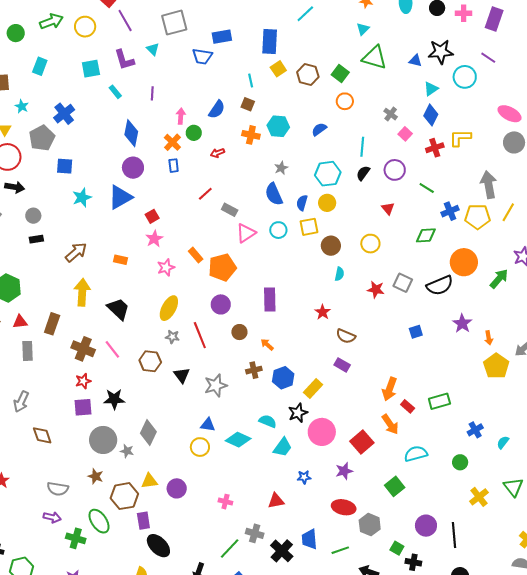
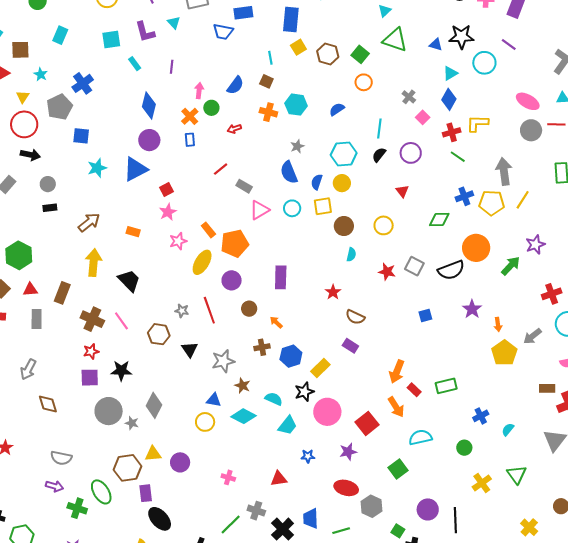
green line: (427, 188) -> (458, 157), moved
yellow ellipse: (169, 308) -> (202, 262), moved
brown star: (96, 476) -> (242, 386), moved

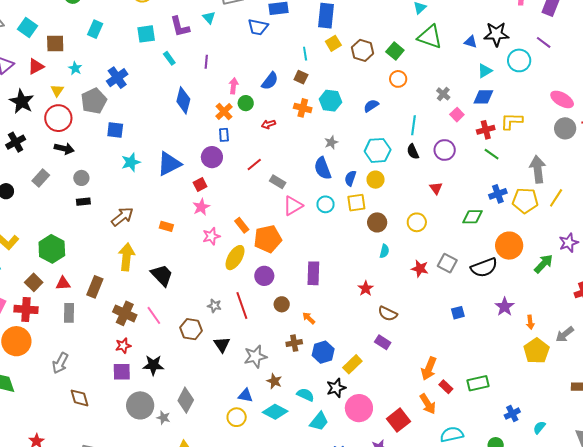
blue diamond: (449, 99) -> (483, 97), turned 60
purple circle: (149, 140) -> (212, 157), moved
black semicircle: (379, 155) -> (413, 152), turned -63

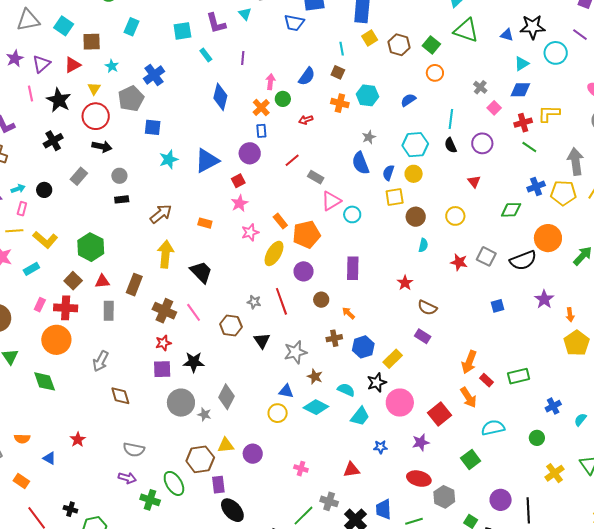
cyan circle: (326, 204) -> (352, 214), moved

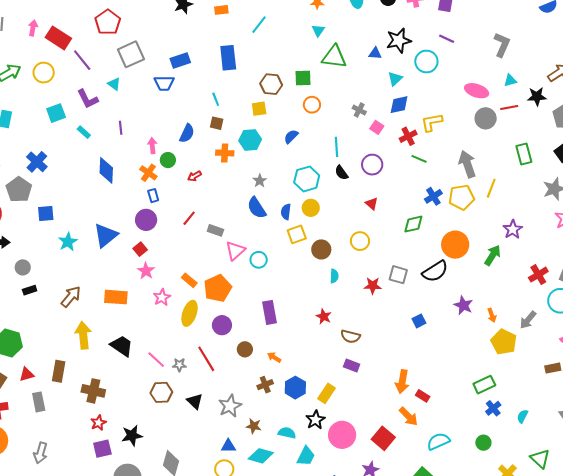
yellow square: (370, 38) -> (259, 109), moved, turned 35
green square: (431, 45) -> (303, 78), turned -30
orange rectangle: (205, 223) -> (116, 297), size x1.6
pink line: (194, 312) -> (156, 360), moved
green rectangle: (519, 376) -> (484, 385), moved

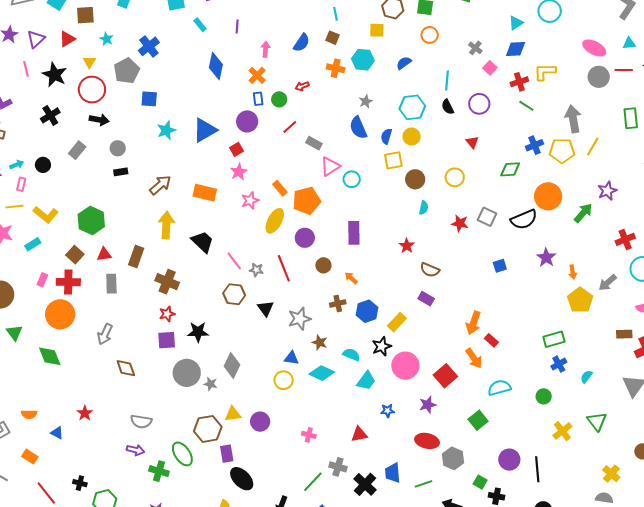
green circle: (168, 160) -> (279, 99), moved

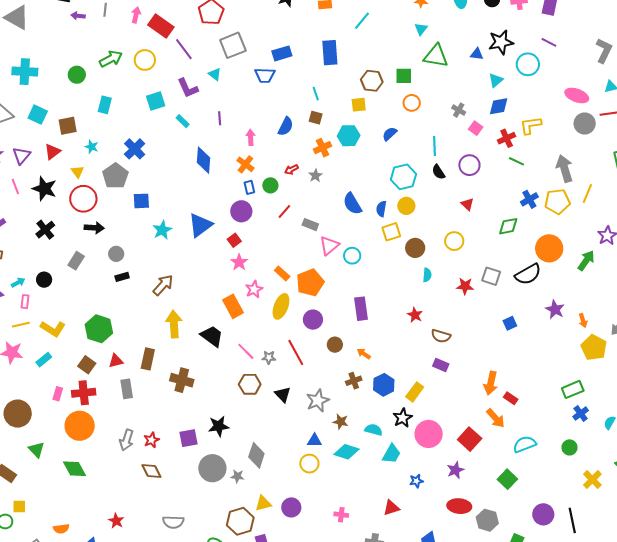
orange cross: (336, 68) -> (323, 148), turned -30
gray star: (366, 101) -> (315, 176), moved
orange rectangle: (205, 193) -> (233, 306), moved, turned 55
red star: (167, 314) -> (152, 440), moved

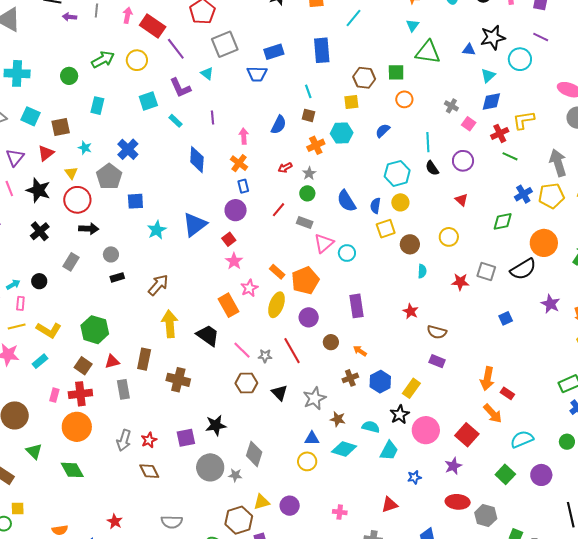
green circle: (270, 185) -> (307, 193), moved
purple circle: (543, 514) -> (541, 475), moved

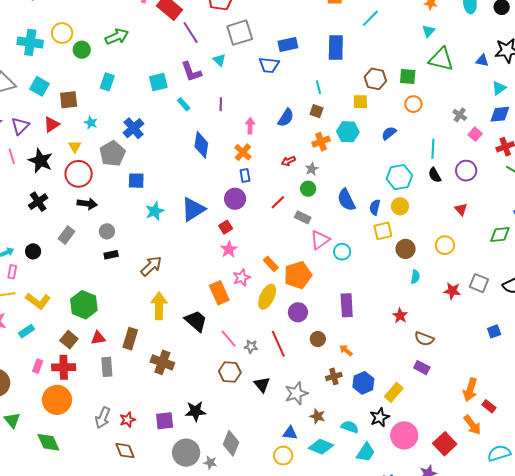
yellow circle: (137, 60) -> (62, 33), moved

